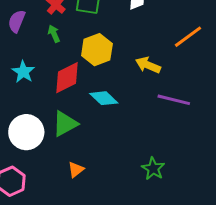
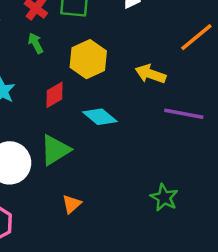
red diamond: (67, 78) -> (54, 95), size x0.7

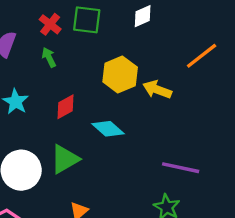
yellow hexagon: (88, 59) -> (120, 75), moved
purple line: (184, 114) -> (181, 168), moved

